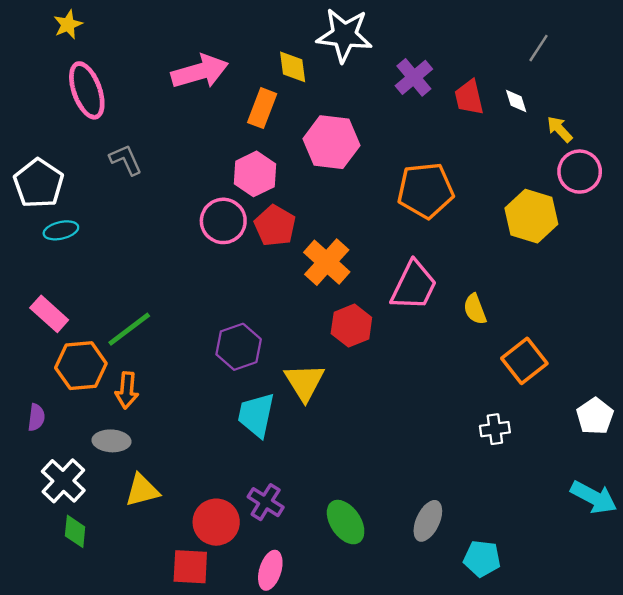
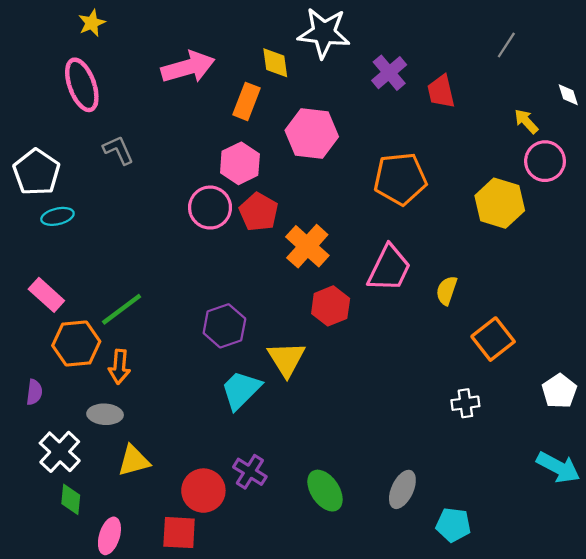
yellow star: (68, 25) -> (92, 23), moved
white diamond: (516, 101) -> (568, 95), moved
yellow semicircle: (475, 309) -> (447, 290), turned 40
cyan trapezoid: (256, 415) -> (241, 390), turned 33
pink ellipse: (270, 570) -> (109, 536), moved

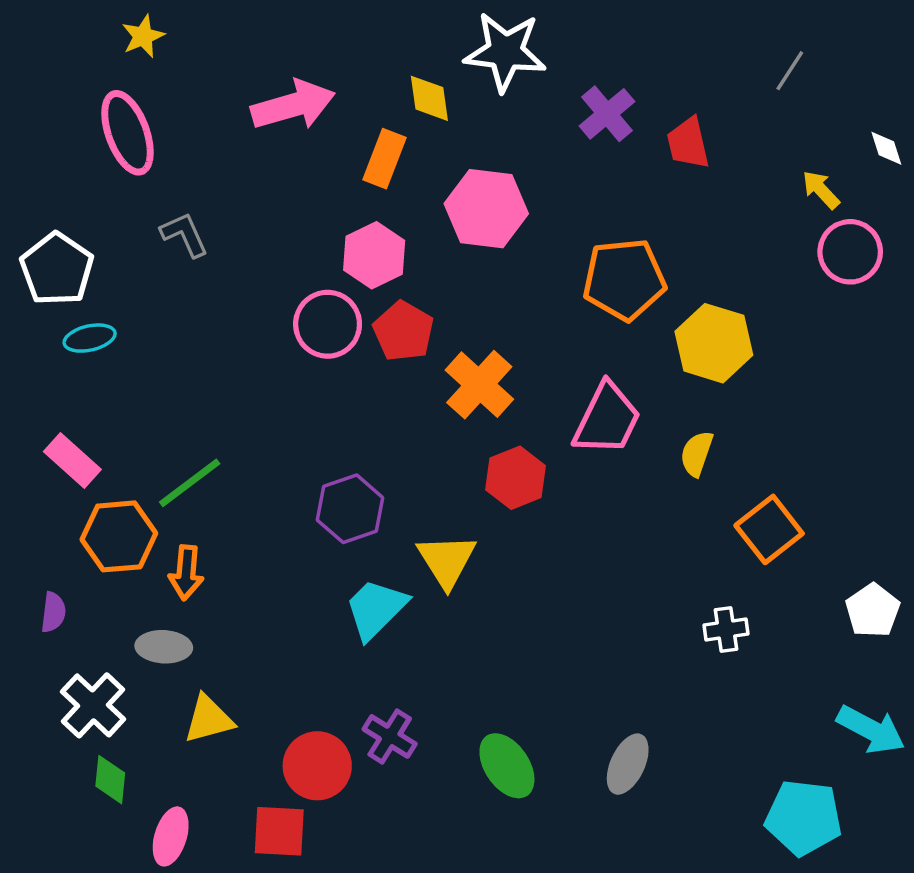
yellow hexagon: (500, 203) -> (714, 343), moved
cyan pentagon: (453, 525) -> (804, 818), moved, size x1.4

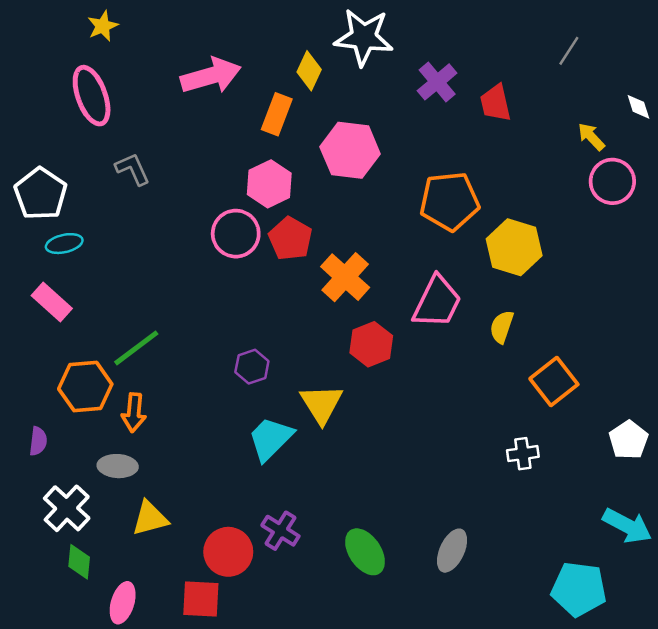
yellow diamond: (429, 98) -> (309, 71), turned 33
pink rectangle: (72, 460) -> (52, 302), moved
purple hexagon: (350, 509) -> (252, 367), size x0.7

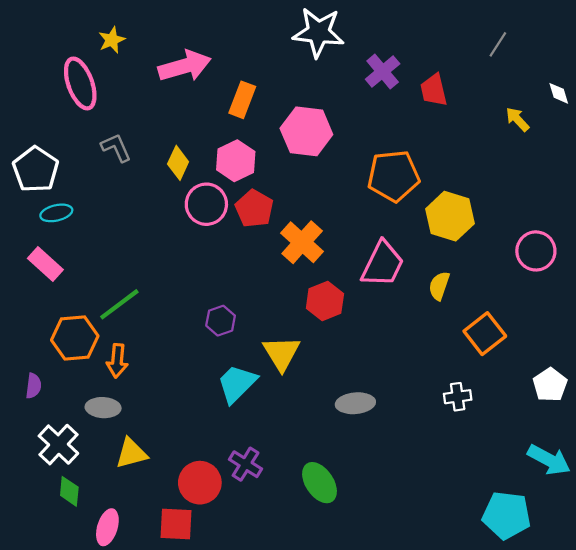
yellow star: (103, 26) -> (112, 40), moved
yellow diamond: (309, 71) -> (178, 163), moved
pink circle: (612, 181) -> (536, 251), moved
gray ellipse: (452, 551) -> (355, 403), moved, turned 60

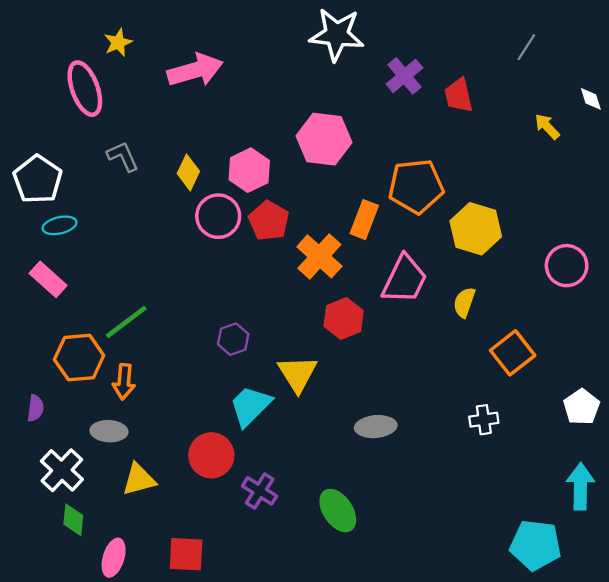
orange rectangle: (242, 100) -> (364, 220), moved
cyan arrow: (549, 460) -> (580, 486), turned -117
red circle: (200, 483) -> (211, 455), moved

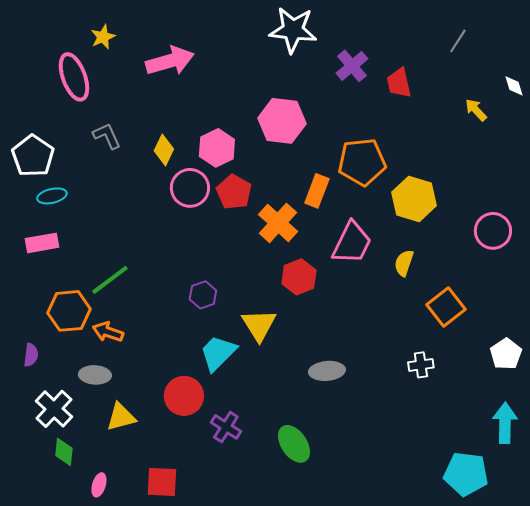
pink rectangle: (48, 279) -> (42, 243), turned -52
orange arrow: (124, 382) -> (108, 332), turned 104
pink ellipse: (114, 558) -> (99, 485), size x0.7

